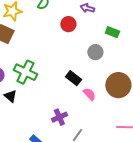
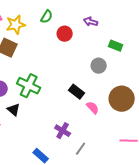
red circle: (68, 24) -> (65, 34), moved
purple cross: (59, 117) -> (63, 131), turned -35

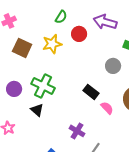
purple arrow: (91, 22) -> (105, 22), size x1.6
yellow star: (16, 25) -> (52, 44), moved
black triangle: (14, 110) -> (37, 110), moved

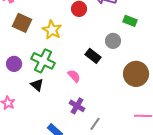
yellow star: (52, 44) -> (52, 30), moved, turned -30
black rectangle: (91, 92) -> (93, 56), moved
pink semicircle: (107, 108) -> (74, 76), moved

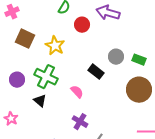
green rectangle: (130, 21) -> (139, 60), moved

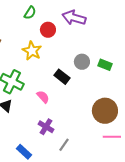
yellow star: (55, 46) -> (32, 51), moved
brown circle: (139, 90) -> (105, 111), moved

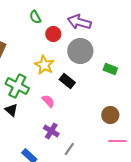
green semicircle: (30, 13) -> (35, 17), turned 120
yellow star: (32, 51) -> (44, 65), moved
gray circle: (82, 62) -> (80, 51), moved, size x1.6
brown circle: (105, 111) -> (110, 115), size x0.7

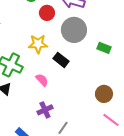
yellow star: (44, 65) -> (38, 44), turned -30
purple cross: (51, 131) -> (45, 110), turned 35
pink line: (117, 141) -> (111, 120), turned 36

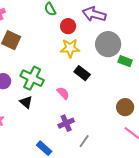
gray circle: (74, 30) -> (108, 44), moved
yellow star: (38, 44) -> (70, 48), moved

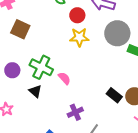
black rectangle: (82, 73) -> (114, 95), moved
pink semicircle: (63, 93) -> (64, 78), moved

